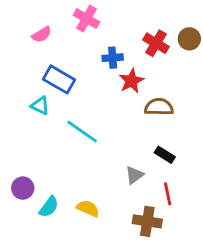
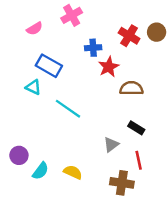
pink cross: (86, 19) -> (72, 15), turned 30

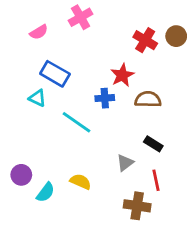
blue cross: (93, 48) -> (105, 98), moved
yellow semicircle: (73, 172) -> (81, 182), moved

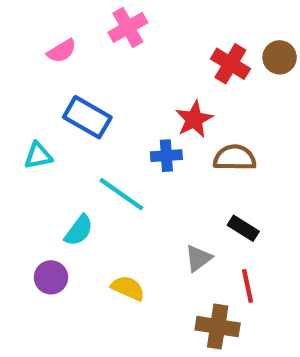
cyan triangle: (37, 98) -> (38, 156), moved, turned -36
purple circle: (21, 175) -> (51, 277), moved
cyan semicircle: (46, 192) -> (79, 230), moved

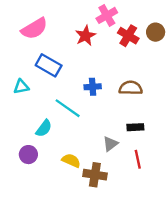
pink cross: (128, 27) -> (107, 15), moved
pink semicircle: (62, 51) -> (34, 29), size x1.6
red star: (194, 119) -> (85, 36), moved
black rectangle: (243, 228) -> (135, 127), turned -35
brown cross: (218, 327) -> (95, 175), moved

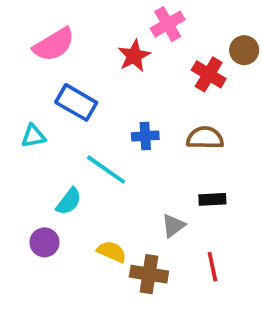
red cross: (128, 36) -> (209, 74), moved
red line: (138, 159) -> (212, 267), moved

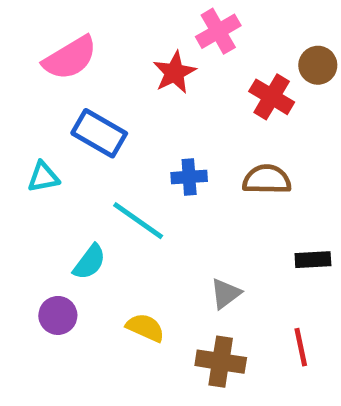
black rectangle: (212, 199) -> (313, 260), moved
red line: (212, 267) -> (301, 347), moved
brown cross: (149, 274) -> (221, 362), moved

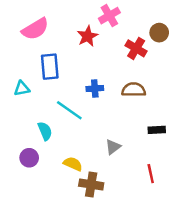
blue rectangle: (99, 133) -> (50, 67), turned 55
cyan semicircle: (89, 262) -> (45, 131), turned -60
brown cross: (221, 362) -> (91, 184), moved

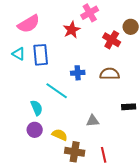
cyan triangle: (22, 88) -> (19, 54), moved, turned 40
gray triangle: (113, 147) -> (93, 121), turned 32
purple circle: (29, 158) -> (35, 130), moved
red line: (151, 174) -> (104, 155), moved

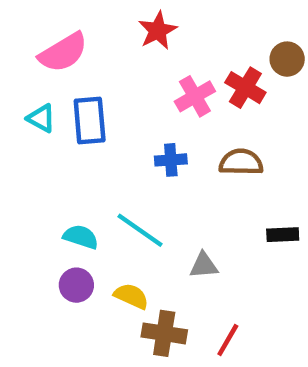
pink cross: (90, 13) -> (195, 96), moved
red star: (72, 30) -> (158, 30), moved
cyan line: (57, 91) -> (140, 230), moved
cyan semicircle: (37, 108) -> (81, 237), turned -49
red line: (104, 155) -> (228, 340), turned 42

